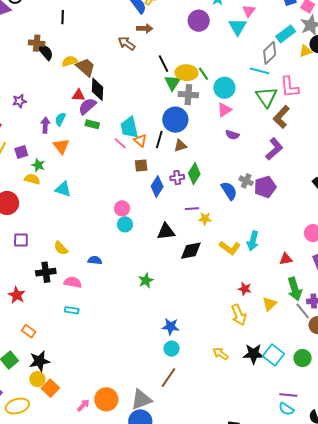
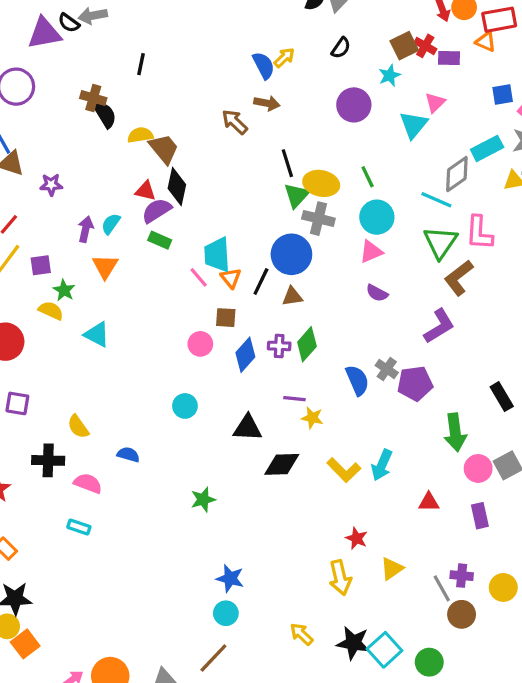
green line: (203, 74) -> (368, 177), moved
pink circle: (122, 208) -> (200, 344), moved
green arrow: (295, 289) -> (455, 432), moved

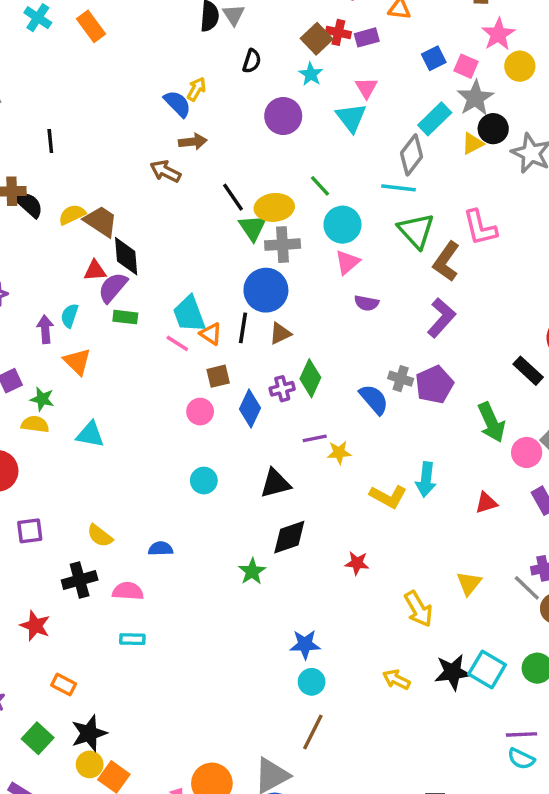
pink L-shape: (479, 233) -> (480, 228), moved
black diamond: (282, 464) -> (289, 537), moved
red star: (356, 538) -> (357, 563), moved

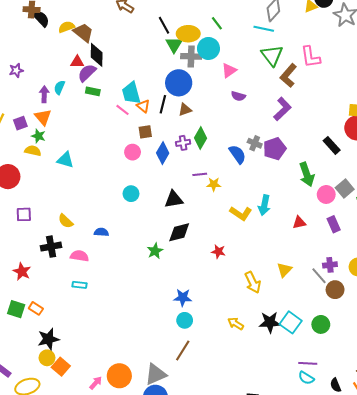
cyan circle: (342, 225) -> (208, 48), moved
orange triangle: (77, 362) -> (43, 117), moved
green square: (38, 738) -> (16, 309), moved, turned -30

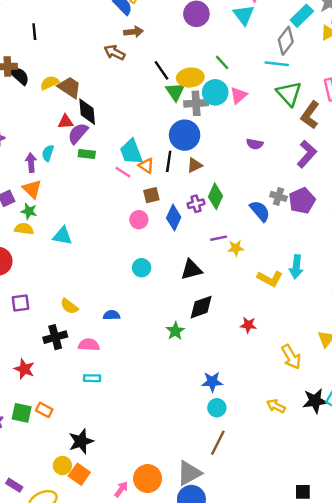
pink triangle: (229, 71) -> (239, 95), moved
black star: (48, 339) -> (81, 441), moved

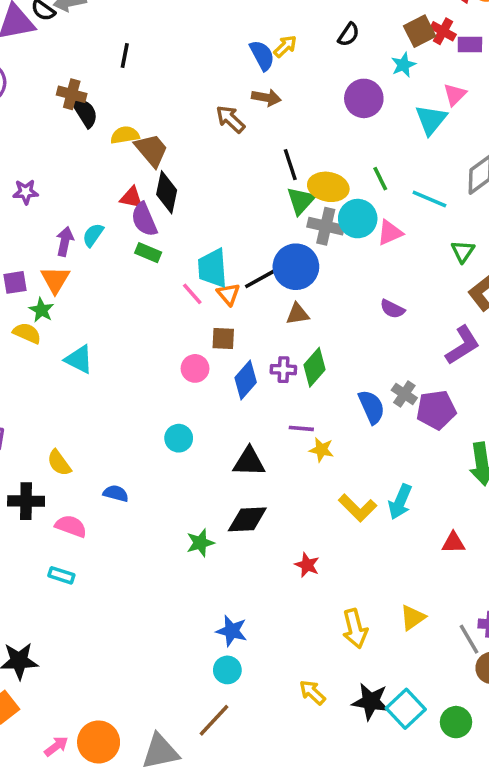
cyan line: (277, 64) -> (429, 199), moved
green triangle: (289, 94) -> (463, 251), size x0.6
purple semicircle: (78, 133) -> (144, 219), turned -80
black line: (169, 161) -> (260, 279), moved, turned 36

